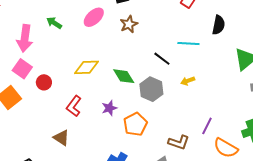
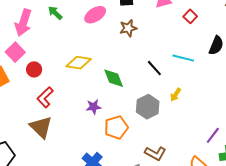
yellow arrow: (188, 81) -> (176, 95), turned -48
gray hexagon: (151, 89) -> (148, 107), moved
red L-shape: (74, 106) -> (45, 97), moved
purple line: (207, 126) -> (213, 135), moved
brown triangle: (61, 138) -> (41, 127), size x1.4

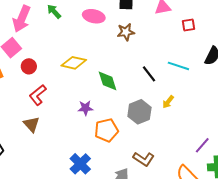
pink ellipse: (95, 15) -> (94, 16), turned 40
red square: (190, 16) -> (188, 25), turned 32
brown triangle: (41, 127) -> (31, 124), size x0.7

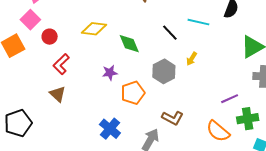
purple line: (202, 145) -> (230, 99), turned 30

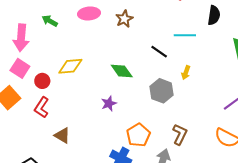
yellow diamond: (94, 29) -> (70, 66), moved
red L-shape: (61, 64) -> (42, 107), moved
orange pentagon: (133, 93) -> (138, 135), moved
brown L-shape: (173, 118) -> (180, 134), turned -80

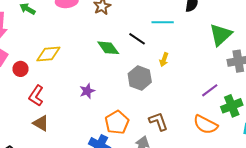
green diamond: (122, 71) -> (108, 48), moved
red L-shape: (42, 107) -> (36, 96), moved
brown L-shape: (180, 134) -> (158, 121), turned -45

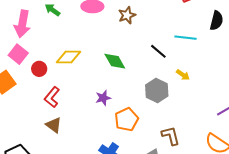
green diamond: (108, 48) -> (115, 61), moved
yellow arrow: (164, 60) -> (183, 75), turned -80
orange pentagon: (117, 122) -> (127, 119), moved

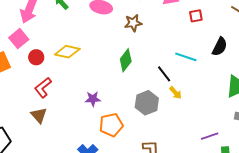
black line: (158, 51) -> (164, 74), moved
green diamond: (115, 61) -> (126, 60), moved, turned 55

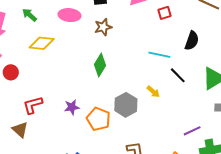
yellow diamond: (67, 52) -> (42, 43), moved
black line: (164, 74) -> (178, 75), moved
red L-shape: (43, 88) -> (33, 105), moved, turned 30
orange pentagon: (111, 125) -> (98, 119), moved, turned -30

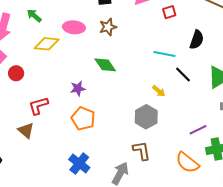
pink ellipse: (69, 15) -> (74, 27), moved
green diamond: (100, 65) -> (105, 65), turned -65
gray hexagon: (126, 105) -> (146, 117), moved
purple star: (72, 107) -> (78, 88), moved
orange pentagon: (98, 119) -> (83, 119), moved

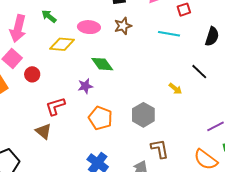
cyan line: (164, 54) -> (169, 34), moved
green diamond: (105, 65) -> (102, 64), moved
purple star: (78, 88) -> (85, 86), moved
gray hexagon: (146, 117) -> (143, 115), moved

